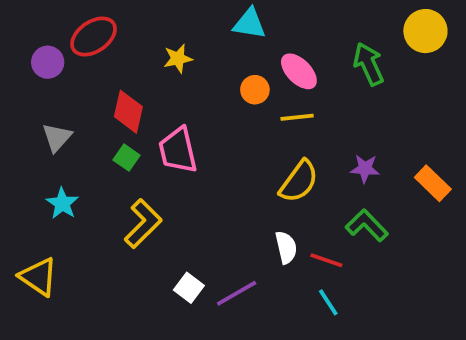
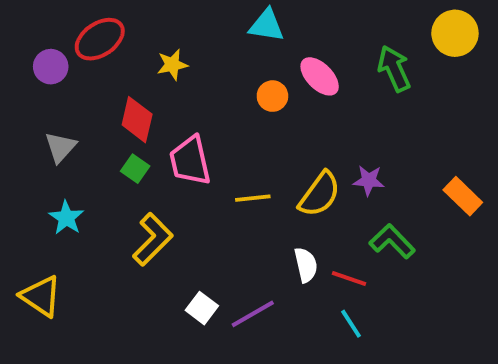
yellow star: (178, 59) -> (172, 65), moved
yellow line: (297, 117) -> (253, 198), moved
purple star: (365, 169) -> (369, 180), moved

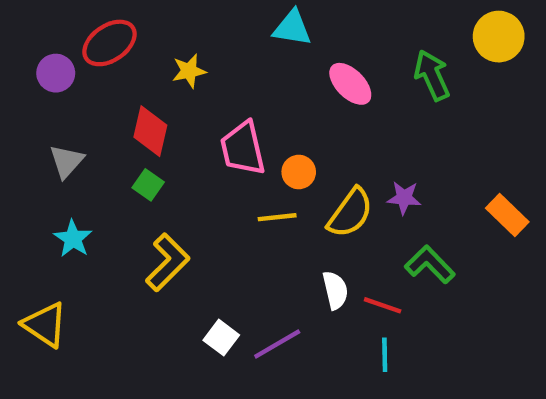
orange circle: (272, 96) -> (299, 172), moved
pink trapezoid: (190, 161) -> (243, 148), moved
cyan line: (351, 324) -> (385, 355), turned 32

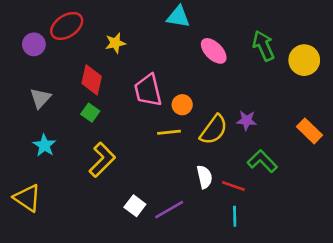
yellow circle: (499, 37) -> (304, 60), moved

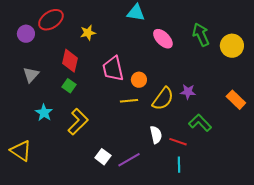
cyan star: (44, 145) -> (44, 113), moved

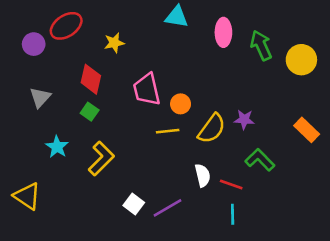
pink ellipse: (163, 39) -> (223, 32), moved, turned 45

